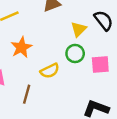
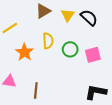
yellow triangle: (79, 29) -> (68, 15), moved
yellow semicircle: (50, 71) -> (48, 41), moved, turned -56

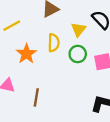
yellow triangle: (68, 15) -> (78, 29), moved

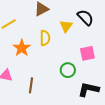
green circle: (78, 54) -> (68, 70), moved

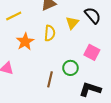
pink square: (87, 53) -> (92, 52), turned 35
brown line: (31, 85) -> (50, 79), moved

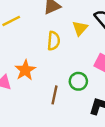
orange star: (25, 42) -> (25, 70), moved

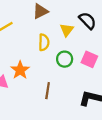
green circle: (78, 81) -> (65, 59), moved

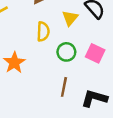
brown line: (48, 91) -> (64, 87), moved

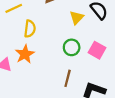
yellow semicircle: (43, 32) -> (30, 29), moved

